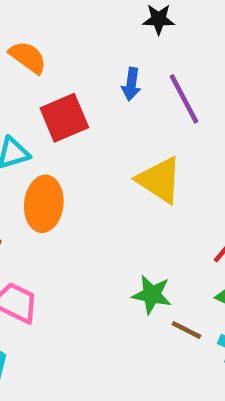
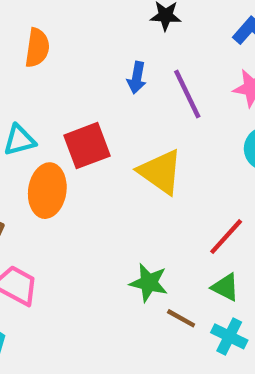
orange semicircle: (28, 57) -> (37, 48), turned 60
red square: (64, 118) -> (87, 146), moved

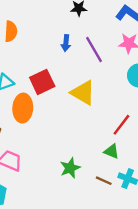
green star: (149, 283) -> (70, 168), moved, turned -30
green triangle: (225, 287) -> (111, 151), moved
brown line: (181, 318) -> (104, 181), moved

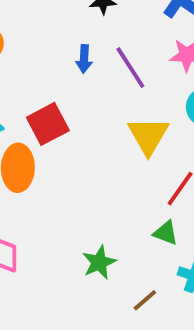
yellow triangle: (83, 93) -> (148, 136), moved, turned 32
brown line: (104, 181) -> (145, 300), moved, turned -63

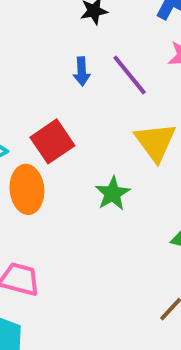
green star: (99, 262) -> (113, 193), moved

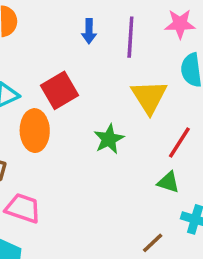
purple line: (130, 75) -> (130, 37), turned 39

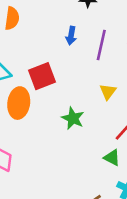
yellow triangle: (149, 97) -> (108, 92), size x0.6
green star: (109, 139) -> (73, 118), turned -30

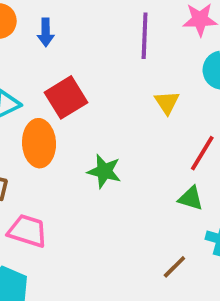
blue arrow: (71, 36) -> (46, 32), moved
green star: (73, 118) -> (104, 171), moved

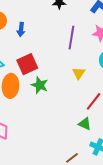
green star: (104, 171) -> (40, 85), moved

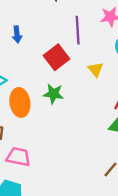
red square: (27, 64) -> (56, 57), moved

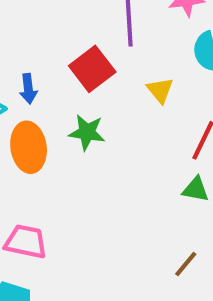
blue arrow: (17, 34) -> (28, 89), moved

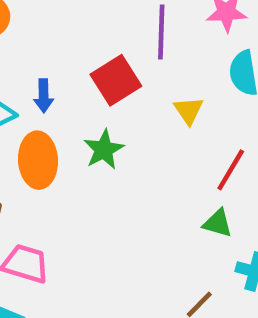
green star: (87, 132) -> (104, 150), turned 30

